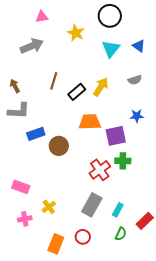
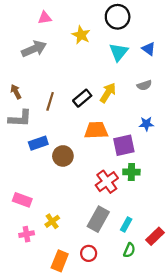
brown line: (54, 81) -> (50, 101), moved

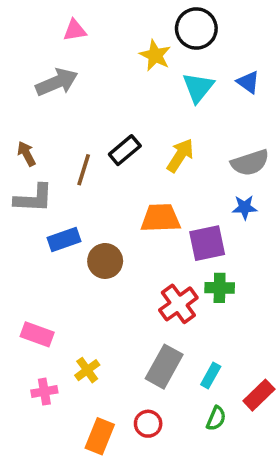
yellow star: (81, 35) -> (155, 55), moved
gray semicircle: (144, 85) -> (250, 163), moved, size x1.5
black rectangle: (82, 98) -> (125, 150), moved

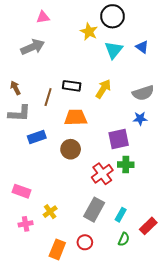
black rectangle: (125, 150) -> (72, 86), turned 48
orange trapezoid: (161, 218) -> (76, 118), moved
brown circle: (105, 261) -> (71, 149), moved

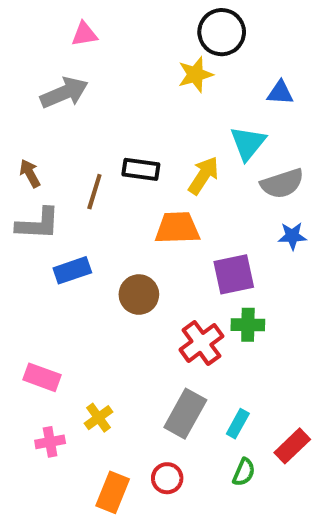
yellow star: (89, 32) -> (195, 75), moved, turned 30
blue triangle: (142, 47) -> (280, 93), turned -32
cyan triangle: (114, 50) -> (248, 143), moved
orange trapezoid: (76, 118) -> (177, 228), moved
blue star: (140, 119) -> (292, 236), moved

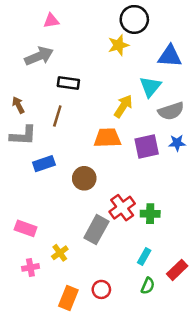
blue triangle: (280, 93) -> (170, 56), size x1.5
black rectangle: (141, 169) -> (68, 83), moved
purple square: (234, 274) -> (147, 147), moved
green cross: (248, 325) -> (150, 214), moved
gray rectangle: (185, 414) -> (96, 230), moved

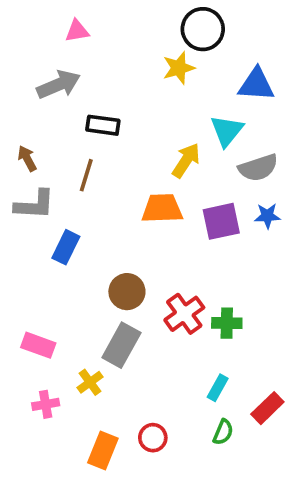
blue rectangle: (44, 164) -> (66, 247), turned -45
brown circle: (84, 178) -> (127, 292), moved
gray rectangle: (96, 230) -> (121, 345), moved

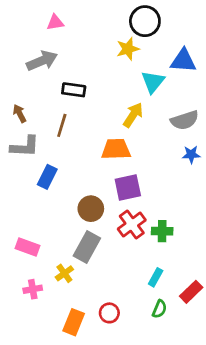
cyan triangle: (227, 131) -> (153, 82), moved
purple square: (221, 221) -> (128, 188), moved

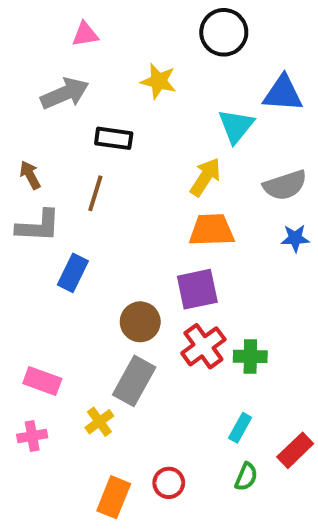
yellow star: (128, 49) -> (159, 81), moved, turned 30
orange trapezoid: (116, 149) -> (212, 230), moved
pink cross: (33, 289) -> (32, 436), moved

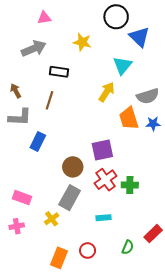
blue triangle: (283, 93) -> (139, 37), moved, turned 40
orange trapezoid: (212, 230) -> (129, 118), moved, turned -105
cyan rectangle: (240, 428) -> (103, 218), moved, turned 56

